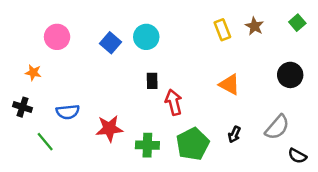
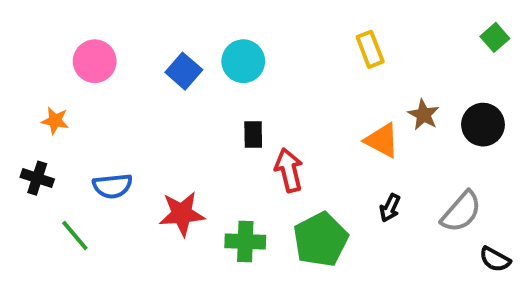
brown star: (255, 26) -> (424, 115), moved
black arrow: (234, 134) -> (390, 208), moved

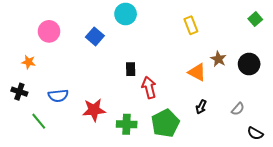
cyan circle: (243, 61) -> (126, 14), moved
gray semicircle: (461, 212) -> (238, 109), size x0.6

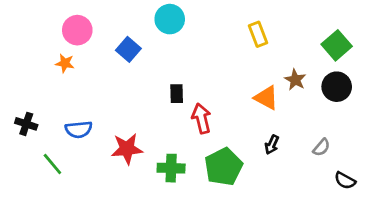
green square: (255, 19) -> (337, 45), moved, size x1.5
pink circle: (49, 31) -> (77, 30), moved
orange star: (29, 62) -> (65, 63), moved

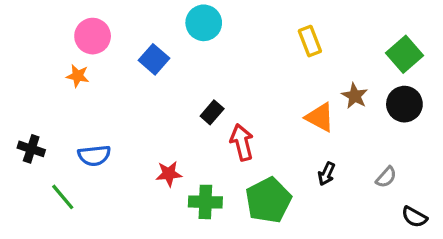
black rectangle: (177, 94) -> (212, 112), turned 42
red star: (127, 149) -> (169, 174), moved, size x0.7

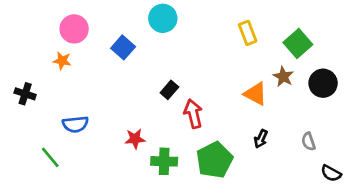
green square: (404, 54) -> (298, 43), moved
black cross: (31, 149) -> (25, 94), moved
gray semicircle: (386, 177) -> (308, 141), turned 120

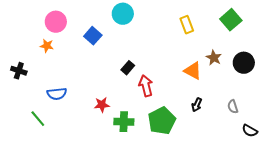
green square: (298, 43) -> (231, 20), moved

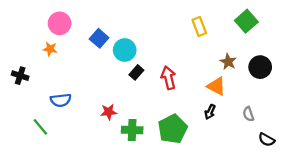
cyan circle: (123, 14) -> (125, 50), moved
orange triangle: (193, 71) -> (216, 86), moved
red arrow: (146, 86) -> (168, 78), moved

